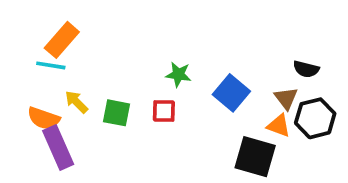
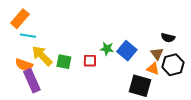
orange rectangle: (62, 40) -> (20, 19), moved
green star: (178, 75) -> (107, 49), moved
yellow arrow: (76, 102) -> (42, 56), size x1.6

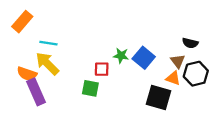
cyan line: (28, 36) -> (48, 43), moved
green square: (64, 62) -> (90, 88), moved

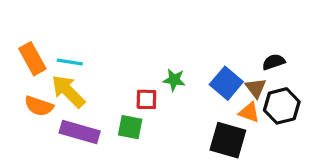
orange rectangle: (22, 22) -> (32, 59), moved, turned -70
black semicircle: (190, 43) -> (274, 62), turned 147
blue square: (144, 58) -> (226, 83), moved
purple rectangle: (36, 92) -> (80, 132), moved, turned -50

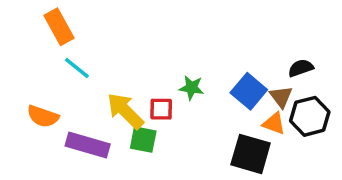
orange rectangle: (32, 59) -> (59, 27), moved
cyan line: (70, 62) -> (77, 68), turned 30
yellow arrow: (68, 91) -> (125, 111), moved

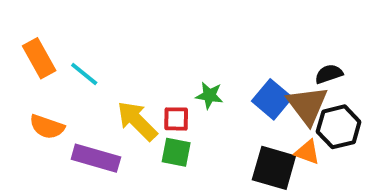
orange rectangle: (59, 27) -> (39, 58), moved
brown triangle: (281, 97) -> (307, 105), size x1.6
orange triangle: (274, 123) -> (307, 152), moved
green square: (143, 140) -> (176, 152), moved

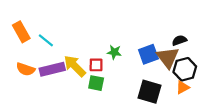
blue square: (272, 99) -> (148, 54), turned 30
orange triangle: (307, 152) -> (183, 87), moved, turned -48
purple rectangle: (96, 158) -> (52, 69), moved, turned -30

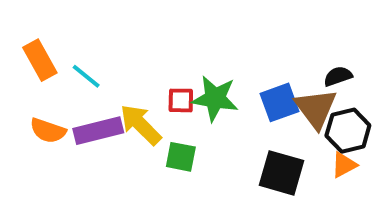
green star: (114, 52) -> (215, 98), size x1.6
red square: (96, 65) -> (181, 100), moved

